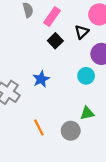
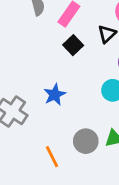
gray circle: (71, 131) -> (86, 141), moved

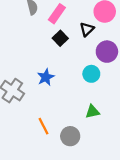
gray circle: (86, 141) -> (70, 136), moved

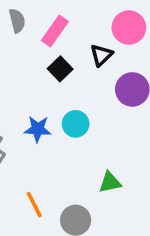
cyan circle: (91, 74) -> (76, 124), moved
blue star: (46, 77) -> (38, 129), turned 30

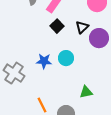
black triangle: (101, 55) -> (82, 27), moved

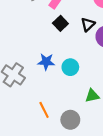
cyan circle: (66, 58) -> (70, 67), moved

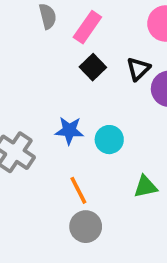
orange line: (44, 110) -> (78, 190), moved
gray circle: (70, 120) -> (86, 227), moved

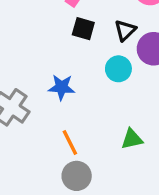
black square: (93, 67) -> (83, 29), turned -30
cyan circle: (109, 140) -> (118, 69), moved

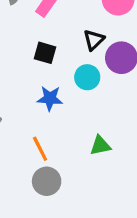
black square: (83, 29) -> (45, 53), moved
blue star: (62, 87) -> (50, 98), moved

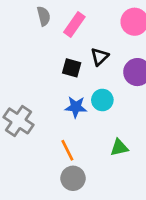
black triangle: (94, 40) -> (100, 57), moved
cyan circle: (87, 77) -> (102, 100), moved

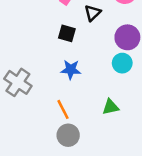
black triangle: (100, 57) -> (93, 13), moved
cyan circle: (102, 100) -> (122, 63), moved

